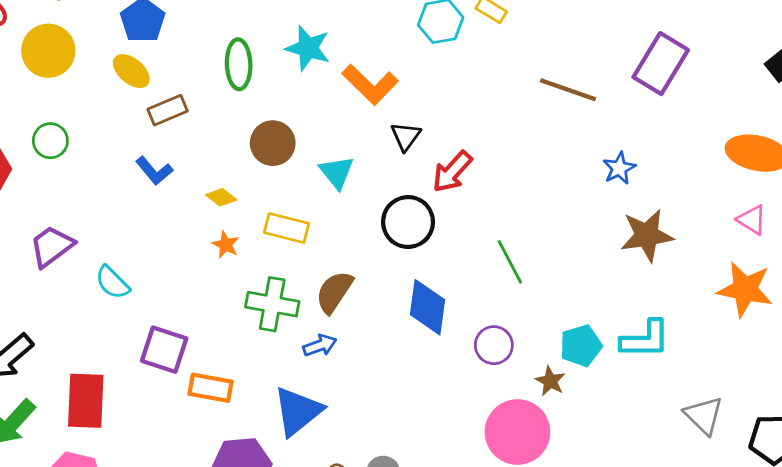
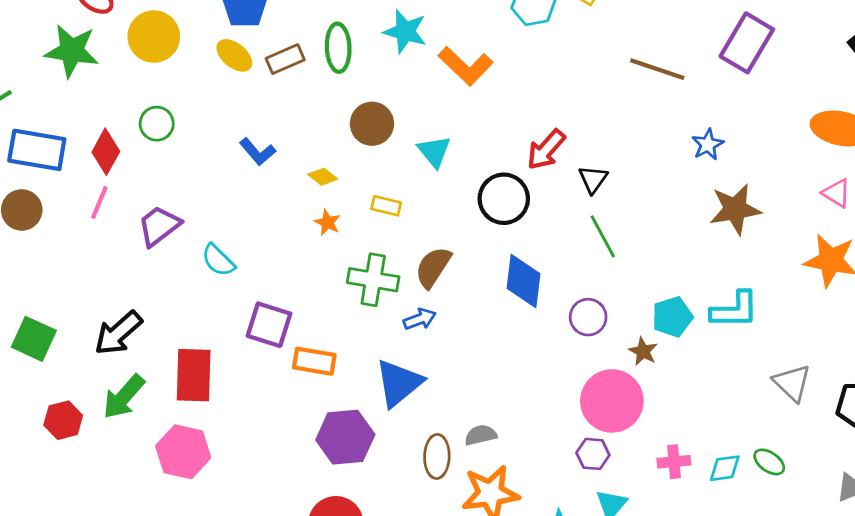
brown rectangle: (168, 110) -> (285, 59), moved
black triangle: (406, 136) -> (593, 179), moved
yellow rectangle: (286, 228) -> (386, 206), size x0.7

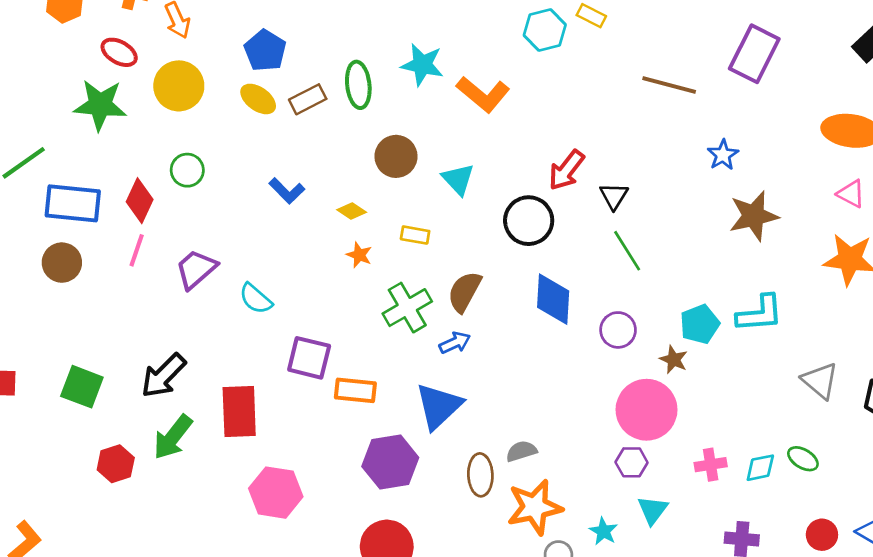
green cross: (373, 280) -> (407, 308), turned -36
pink hexagon: (183, 452) -> (276, 493), moved

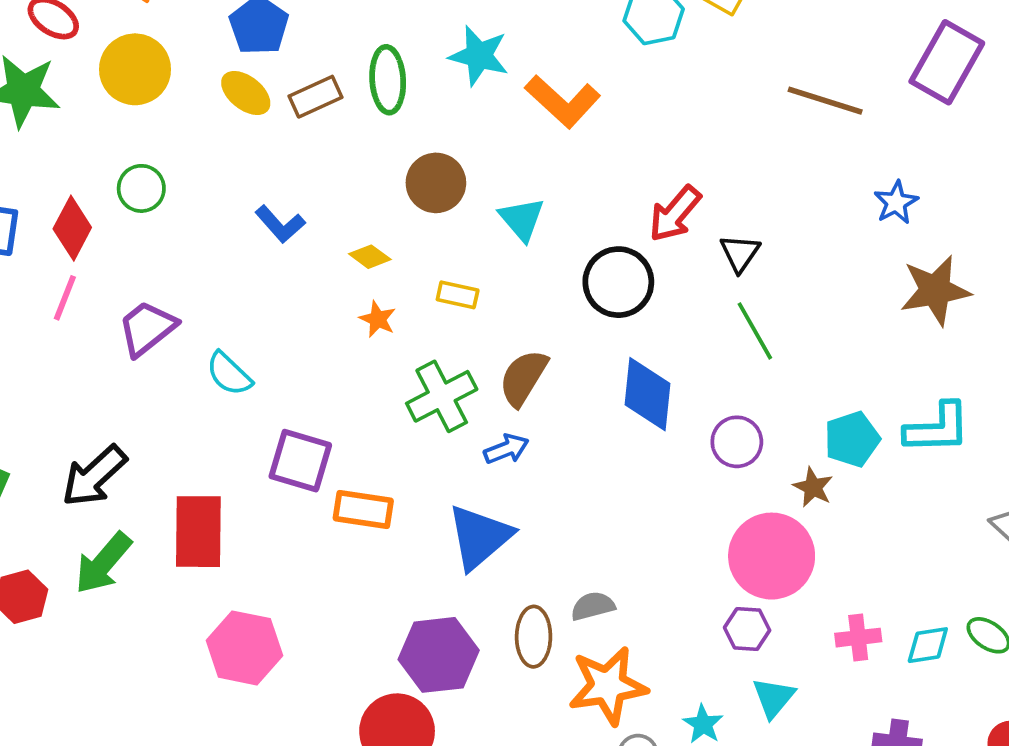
purple hexagon: (390, 462) -> (439, 655), moved

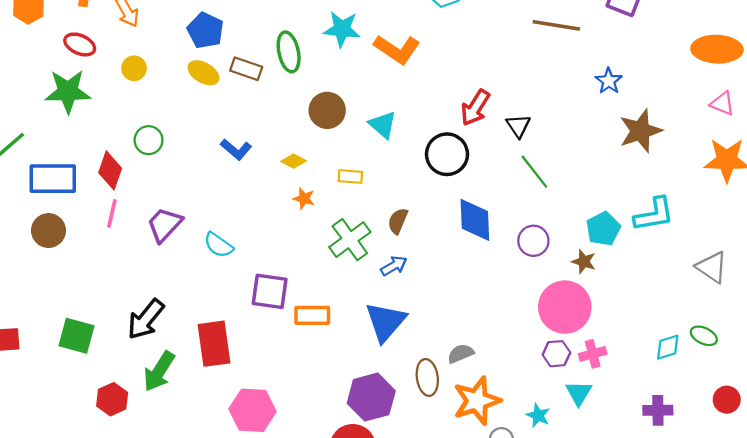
yellow circle: (135, 69) -> (134, 68), size x0.6
brown rectangle: (315, 97) -> (246, 69), turned 52
brown semicircle: (523, 378) -> (398, 221), size x0.7
pink cross: (858, 638) -> (593, 354), moved

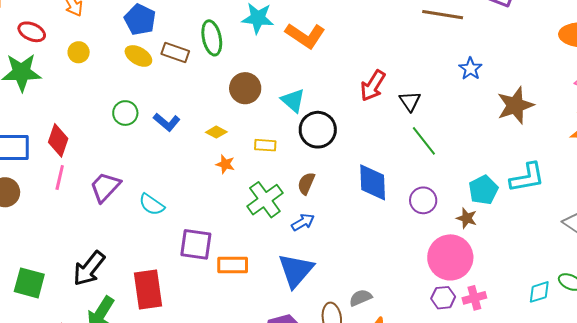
blue star: (609, 81) -> (470, 69), moved
green circle: (149, 140) -> (125, 113), moved
black circle: (447, 154) -> (318, 130), moved

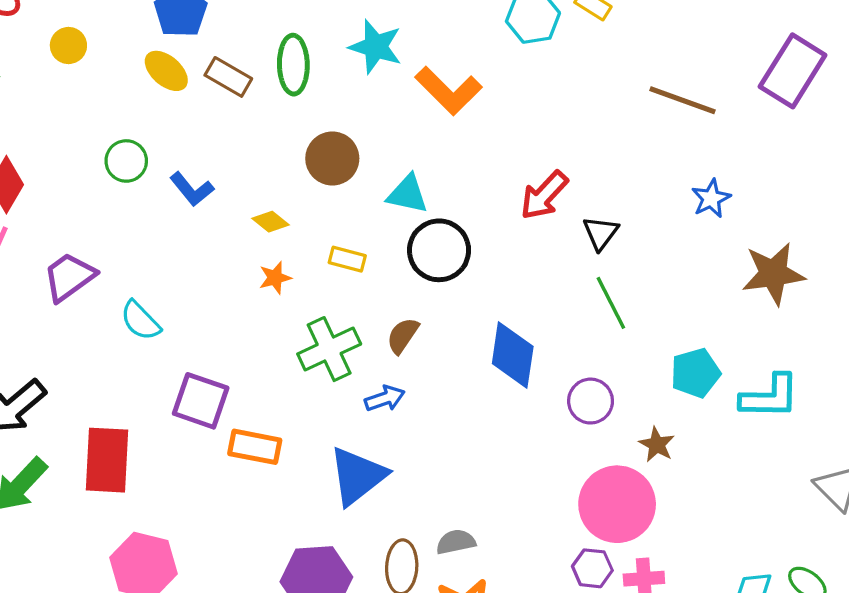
cyan triangle: (293, 100) -> (408, 194), turned -40
orange star: (225, 164) -> (275, 278), turned 30
cyan pentagon: (483, 190) -> (695, 373), moved

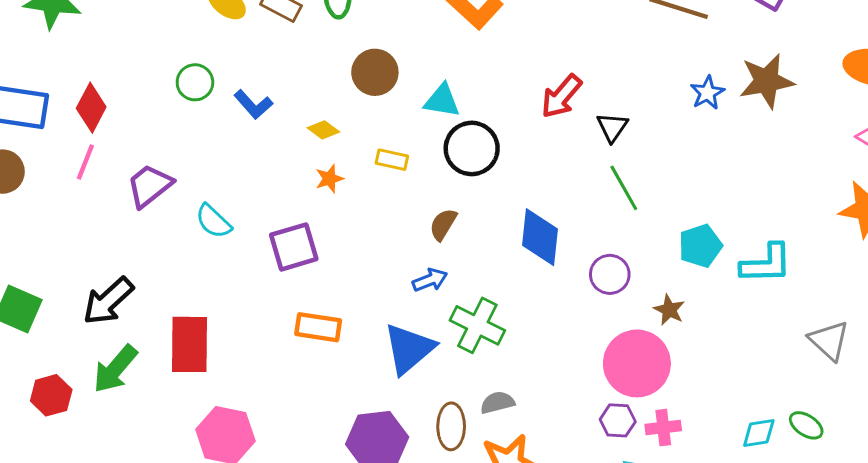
brown star: (773, 274) -> (767, 81), moved
green cross: (329, 349) -> (477, 325), moved, turned -36
purple square: (201, 401) -> (294, 247), moved, turned -33

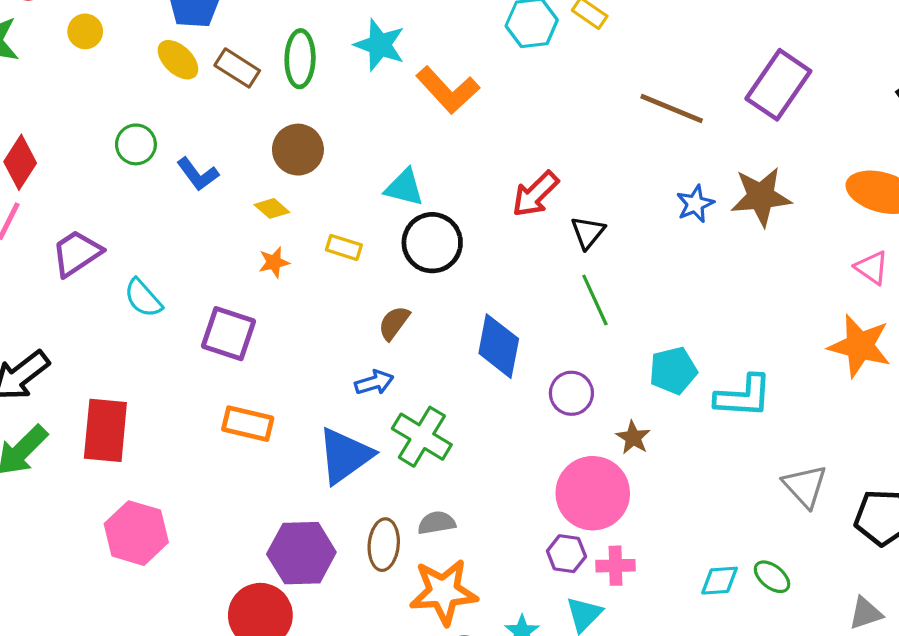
brown circle: (375, 72) -> (298, 150), moved
purple square: (294, 247) -> (229, 334), turned 30

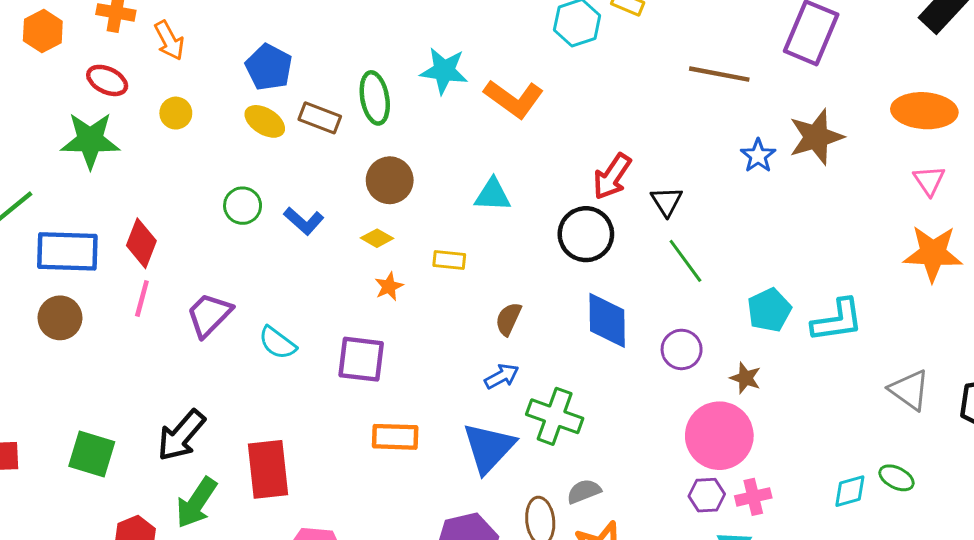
black circle: (432, 243) -> (586, 234), moved
pink triangle: (872, 268) -> (929, 180), turned 32

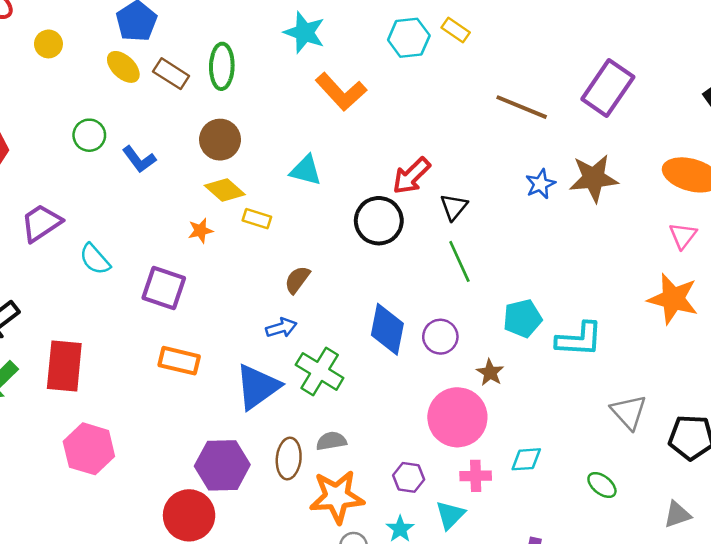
cyan star: (444, 71) -> (304, 32), moved
yellow diamond: (377, 238) -> (225, 190), moved, size x1.4
blue diamond: (607, 320) -> (387, 329), moved
cyan diamond: (850, 491) -> (526, 459), moved
purple hexagon: (707, 495) -> (409, 477), moved

